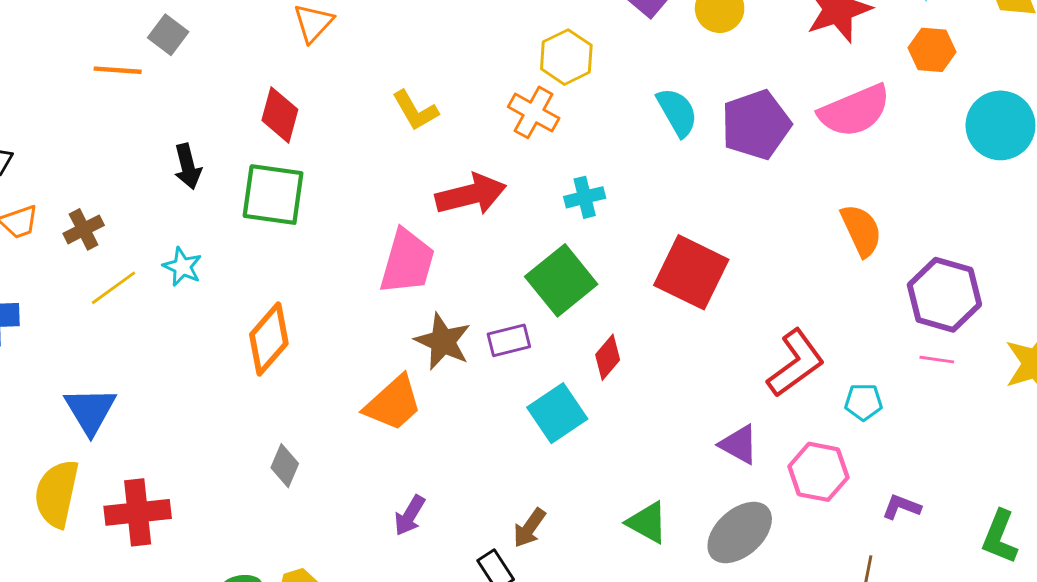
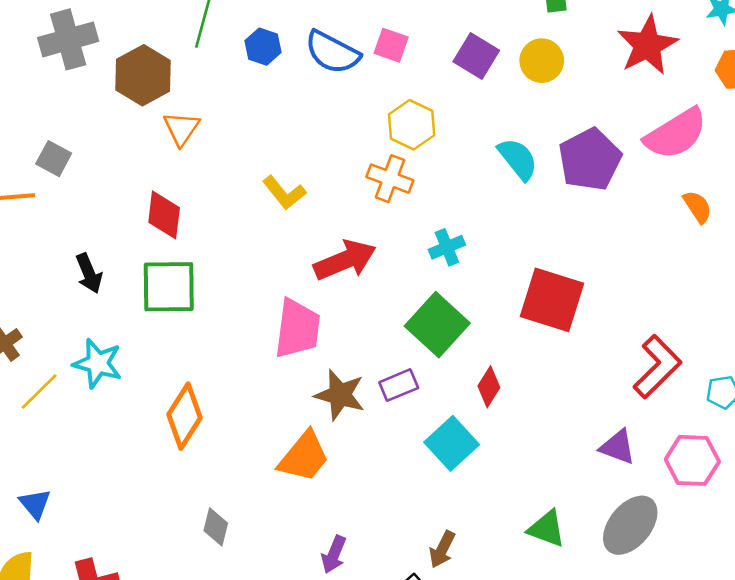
orange semicircle: (861, 230) -> (698, 207), moved, size x0.7
cyan star: (182, 267) -> (98, 363), size x1.4
blue triangle: (90, 411) -> (35, 504), size x0.7

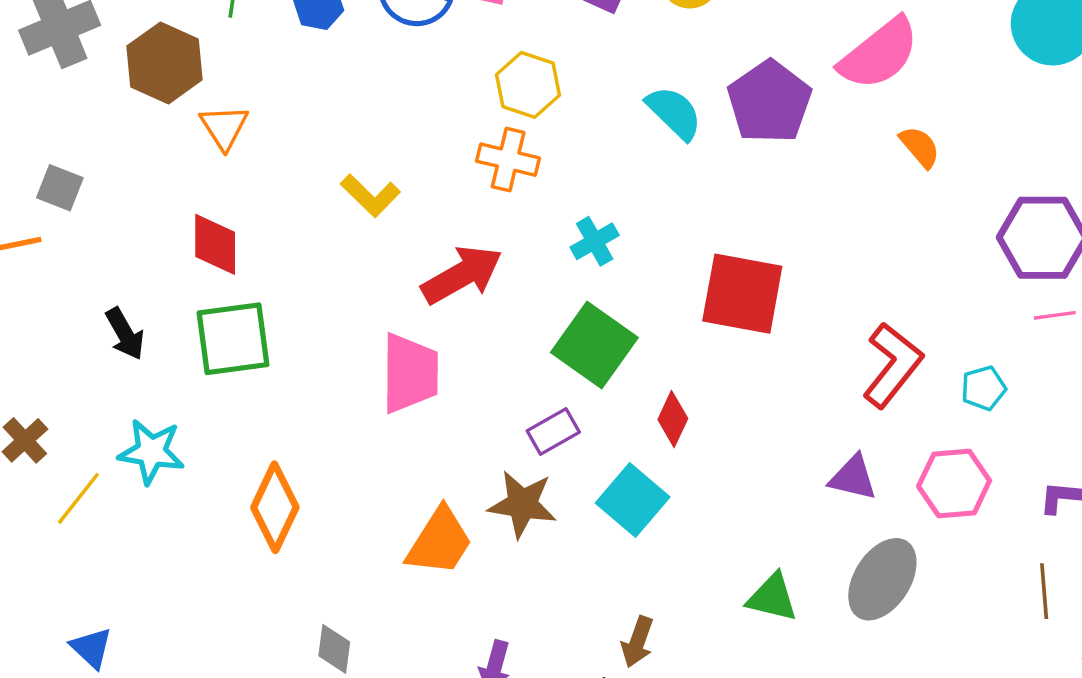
brown star: (340, 395) -> (522, 504), moved

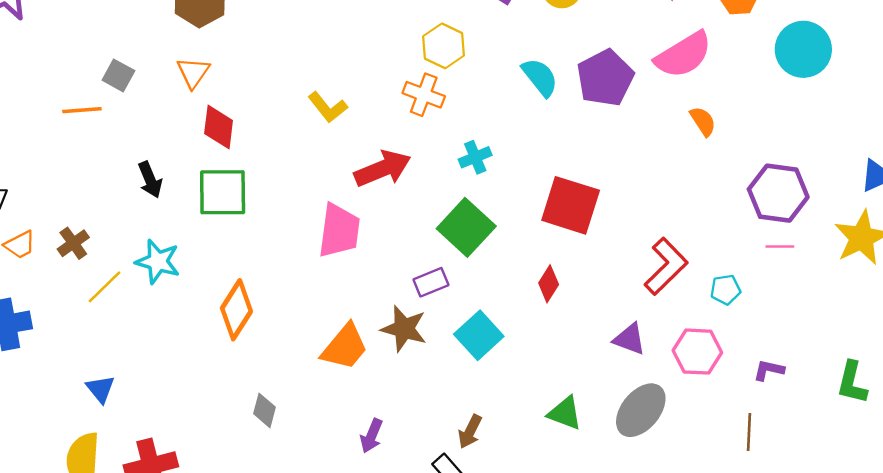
orange triangle: (224, 127) -> (193, 73), moved
red diamond: (673, 419) -> (549, 284), moved

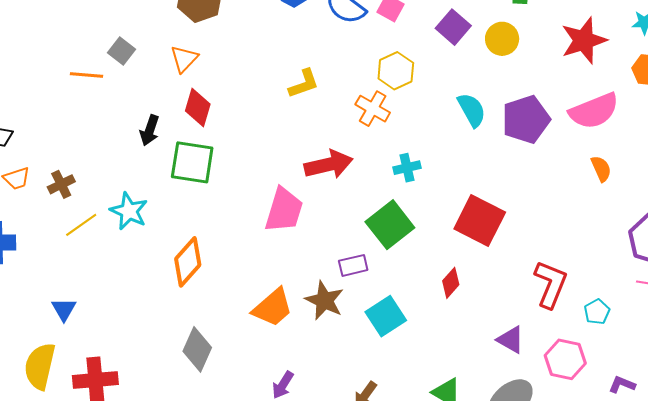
yellow L-shape: (328, 107) -> (304, 84), moved, turned -80
black arrow: (150, 180) -> (150, 130), moved, turned 32
red L-shape: (666, 266) -> (551, 284), turned -33
cyan pentagon: (725, 290) -> (597, 312), turned -30
gray diamond: (264, 410) -> (197, 349), size x1.5

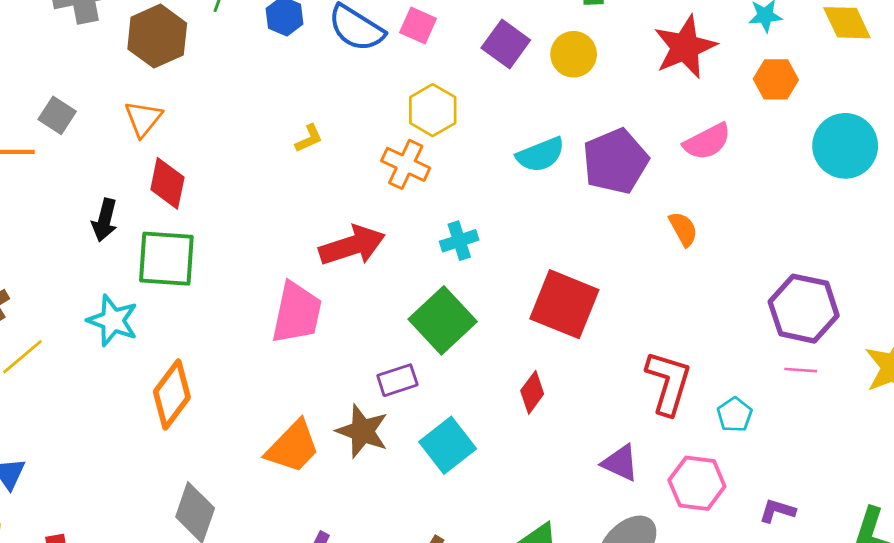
yellow L-shape: (304, 84) -> (309, 138), size x0.7
cyan semicircle: (472, 110) -> (541, 155), turned 102
pink semicircle: (594, 111) -> (707, 142), size x0.7
orange semicircle: (601, 169) -> (683, 229), moved
cyan star: (129, 211) -> (113, 321), moved

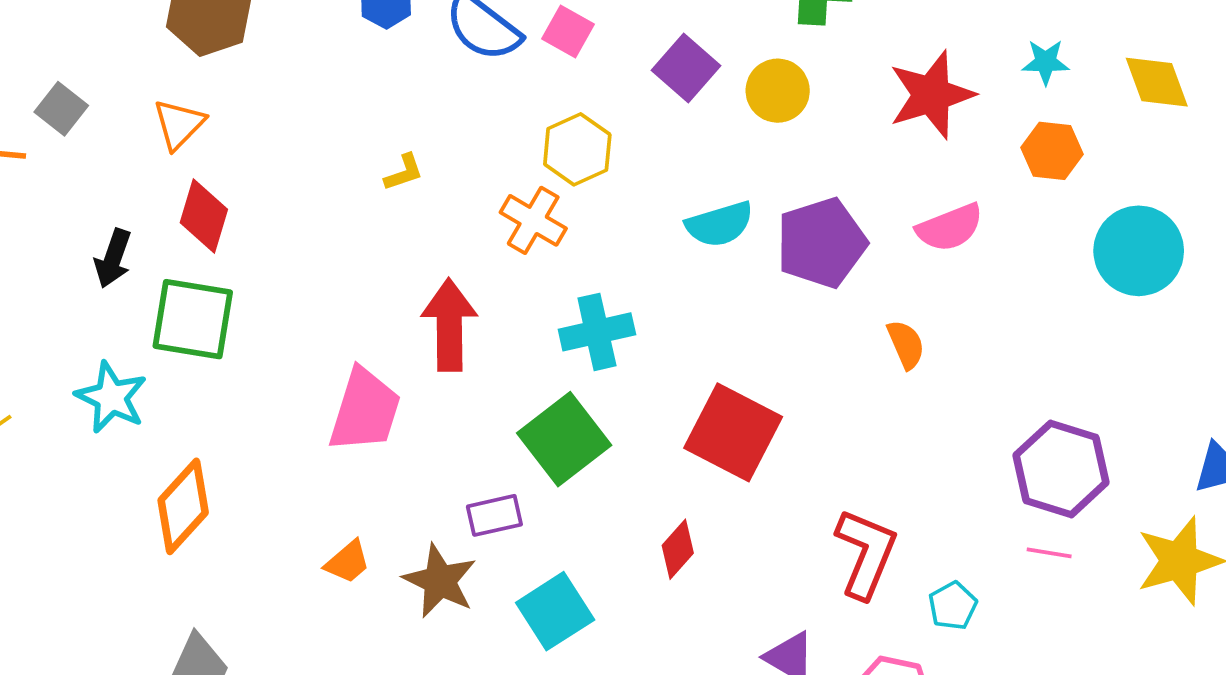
cyan cross: (459, 241) -> (597, 332), size x1.4
red arrow: (352, 246) -> (449, 325), turned -78
orange trapezoid: (293, 447) -> (348, 562), moved, size x0.6

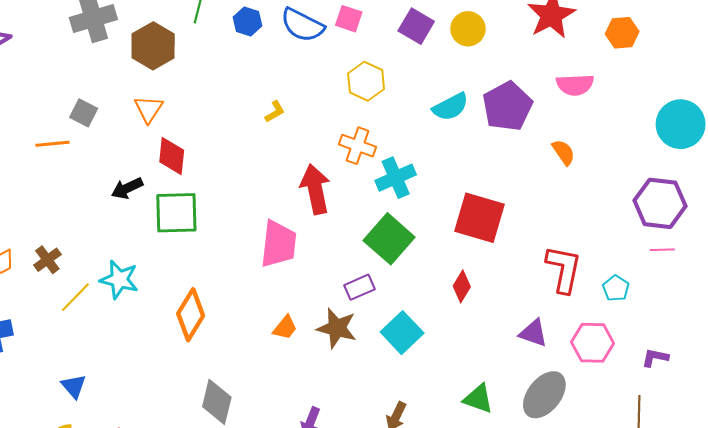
orange cross: (533, 220) -> (358, 146), moved
pink semicircle: (950, 228) -> (575, 85), turned 30
cyan circle: (1139, 251) -> (681, 124), moved
black arrow: (113, 258) -> (127, 188), turned 56
cyan star: (111, 397) -> (119, 279), moved

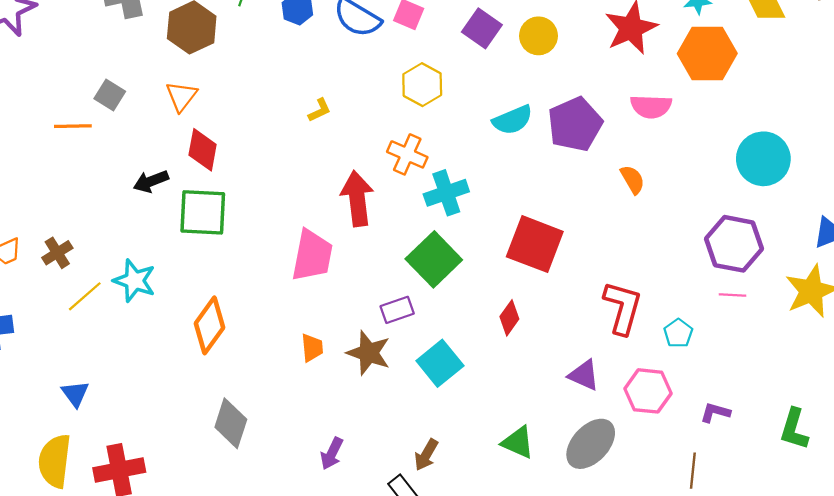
orange hexagon: (622, 33) -> (707, 54), size x1.6
orange trapezoid: (285, 328) -> (312, 348), turned -48

